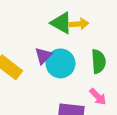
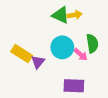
purple triangle: (43, 56) -> (38, 62), moved
pink arrow: (98, 97) -> (81, 54), moved

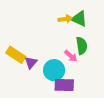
green triangle: (61, 15) -> (79, 19), moved
cyan circle: (62, 47) -> (54, 70), moved

